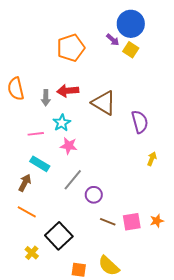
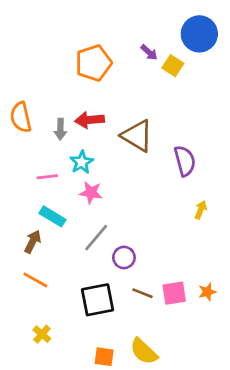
blue circle: (131, 24) -> (199, 34), moved
black square: (59, 236) -> (97, 300), moved, turned 32

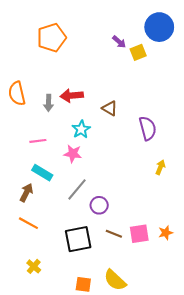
orange pentagon: (94, 63) -> (52, 38), moved
yellow square: (173, 66) -> (138, 52), turned 35
brown triangle: (137, 136) -> (110, 108), size x0.6
cyan star: (82, 162) -> (81, 129), moved

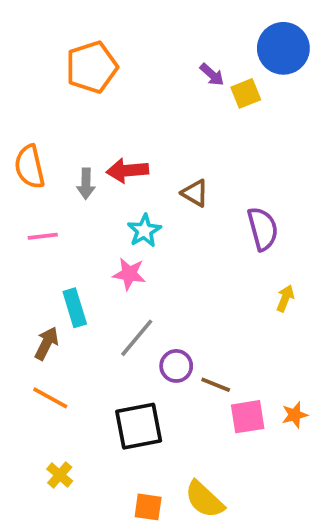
pink line: (38, 141) -> (43, 236), moved
cyan rectangle: (42, 173) -> (75, 308), turned 42
brown line: (114, 234) -> (216, 385), moved

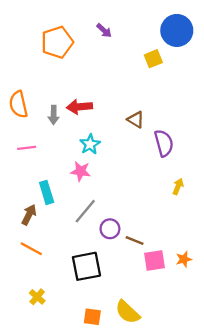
purple arrow: (212, 75) -> (104, 30), moved
brown triangle: (195, 193) -> (136, 120), moved

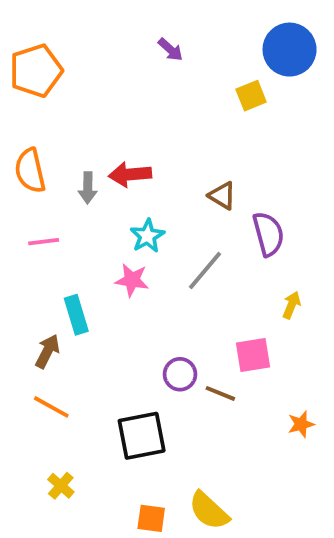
orange pentagon: (57, 42) -> (36, 71), moved
gray line: (85, 211) -> (205, 270), moved
pink square: (155, 260) -> (253, 355), moved

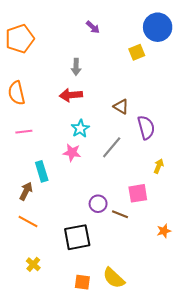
gray arrow: (88, 188) -> (76, 67), moved

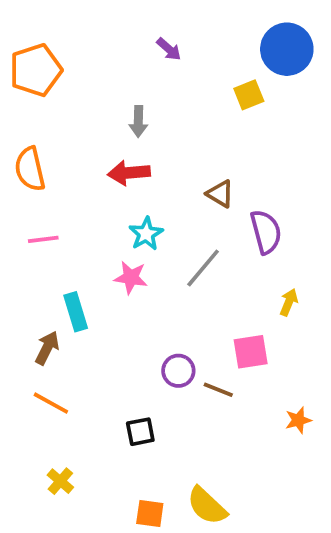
black square: (77, 237) -> (140, 432), size x0.6

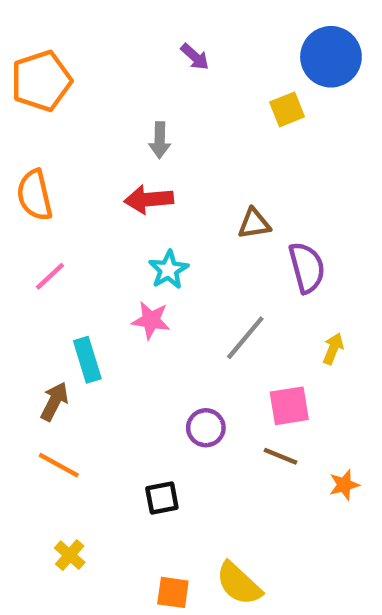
brown triangle: (220, 194) -> (254, 224), turned -40
pink line: (43, 239) -> (50, 276), turned -36
gray line: (203, 268) -> (245, 338), moved
brown line: (218, 390) -> (280, 456), moved

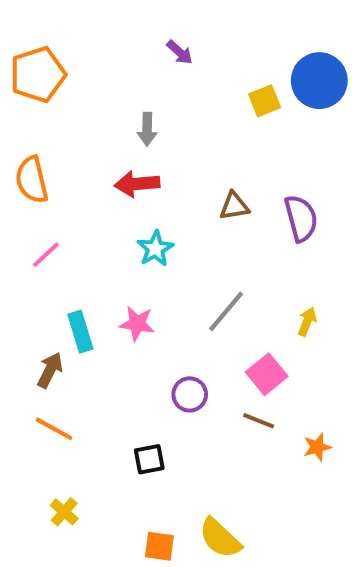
blue circle: (331, 57) -> (319, 81), moved
purple semicircle: (307, 268) -> (301, 218), moved
pink star: (151, 320) -> (137, 324), moved
pink square: (289, 406) -> (267, 374), turned -30

